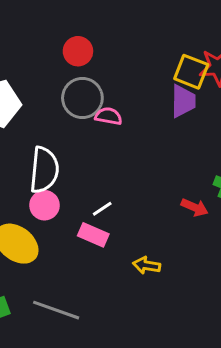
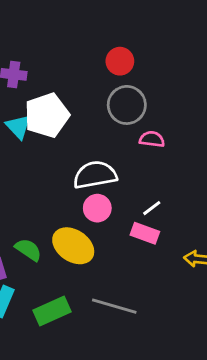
pink semicircle: (109, 116) -> (152, 139), moved
white semicircle: (44, 170) -> (95, 175), turned -102

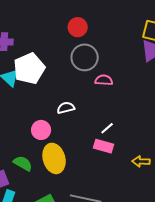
white semicircle: (95, 175) -> (66, 108), size x0.6
pink circle: (97, 208) -> (41, 130), moved
yellow ellipse: (73, 246) -> (54, 158), turned 44

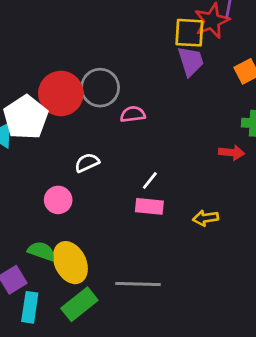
red circle: (78, 27) -> (61, 93), moved, size x1.6
yellow ellipse: (54, 158) -> (70, 263), moved

